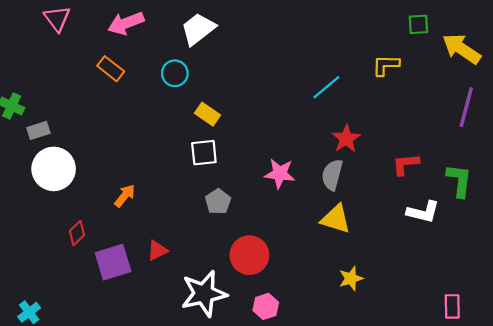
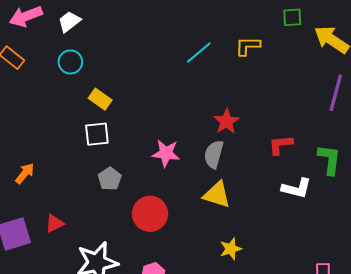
white trapezoid: (198, 29) -> (69, 22), moved, size x0.7
yellow L-shape: (386, 65) -> (248, 46), moved
cyan line: (326, 87) -> (199, 52), moved
red circle: (249, 255) -> (150, 214), moved

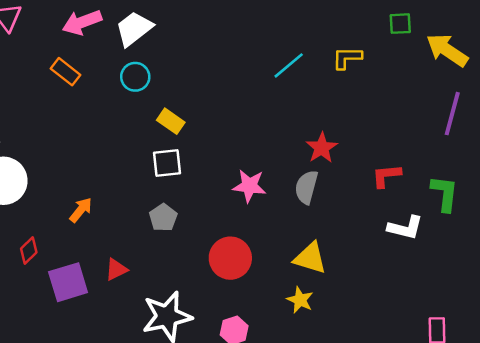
white trapezoid: (69, 22) -> (134, 29), size x1.4
gray pentagon: (110, 179) -> (163, 218), moved
yellow triangle: (217, 195) -> (310, 258), moved
yellow star: (231, 249) -> (300, 300), moved, turned -30

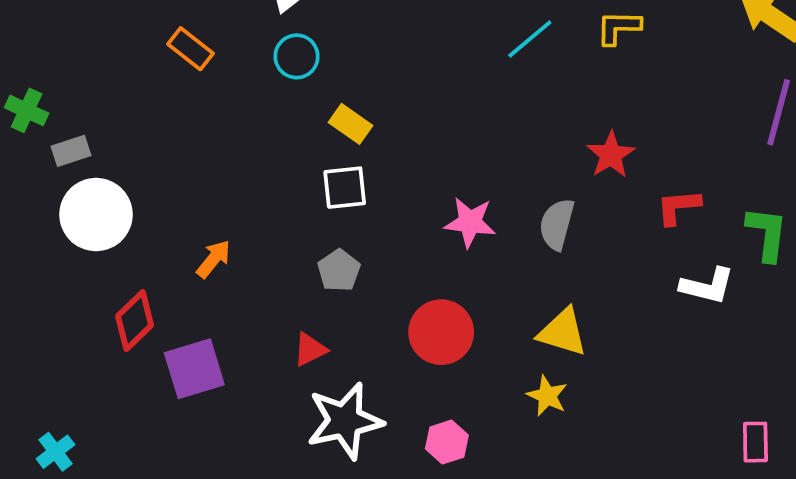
red star: (322, 148) -> (611, 155), moved
red diamond: (29, 251) -> (135, 321), size x1.4
red triangle: (116, 270) -> (310, 350), moved

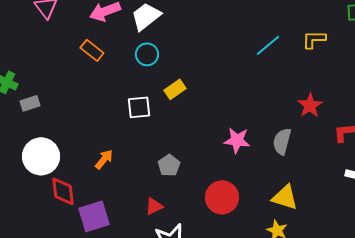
yellow rectangle: (351, 124) -> (175, 89), turned -70
white square: (345, 188) -> (139, 107), moved
white circle: (96, 215) -> (41, 156), moved
red diamond: (135, 321) -> (63, 191), turned -52

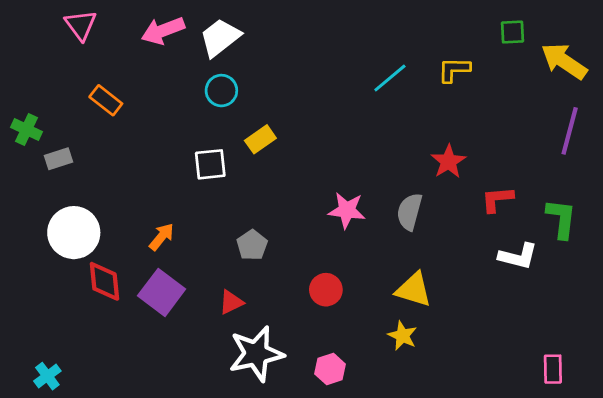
orange rectangle: (92, 50) -> (106, 100), moved
red circle: (222, 197) -> (326, 290), size x0.7
purple square: (94, 216) -> (162, 292), moved, turned -36

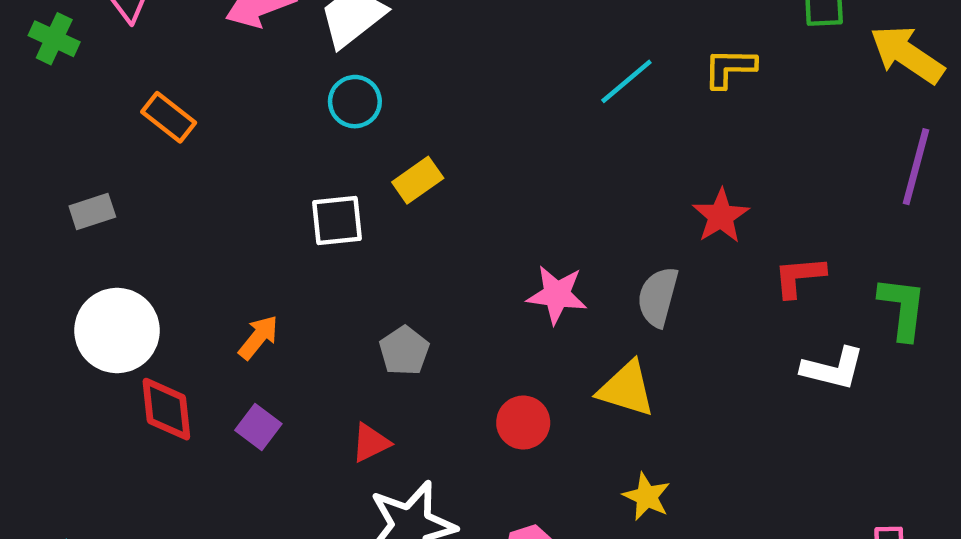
green cross: (26, 130) -> (54, 39), moved
yellow triangle: (414, 290) -> (626, 389), moved
purple square: (162, 292) -> (258, 427), size x0.6

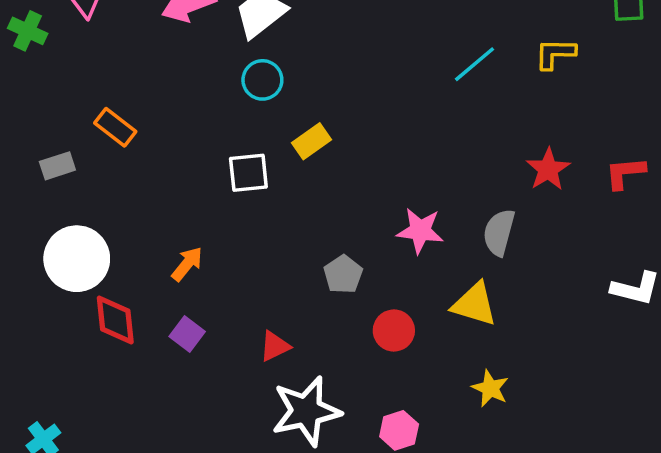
orange rectangle: (169, 117) -> (115, 127), moved
red L-shape: (799, 277) -> (625, 173), moved
gray pentagon: (404, 351) -> (343, 274), moved

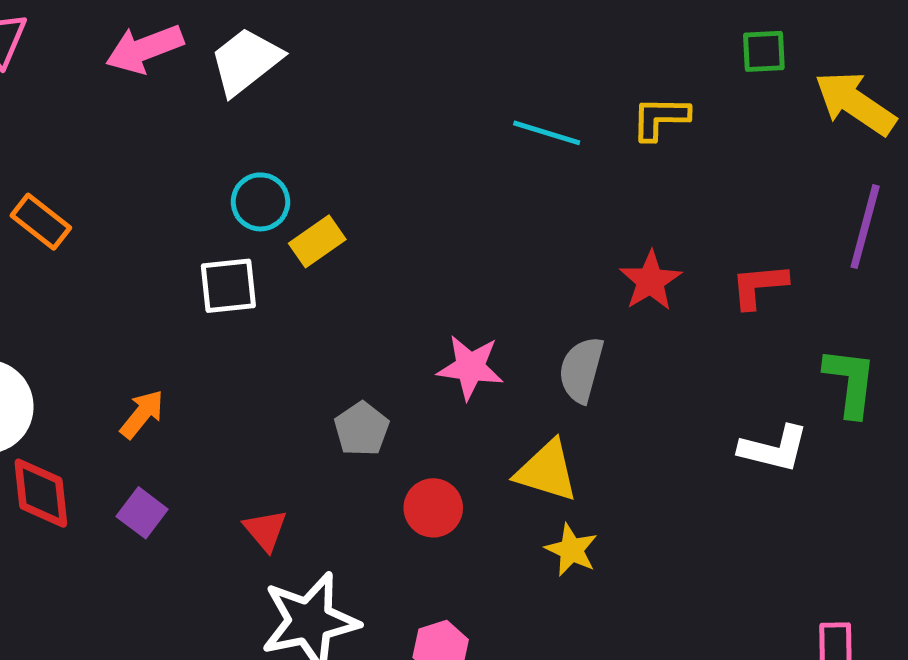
cyan line: (474, 64) -> (547, 133), turned 57
cyan circle: (262, 80) -> (260, 202), moved
red triangle: (275, 346) -> (265, 530), turned -44
yellow star: (490, 388) -> (571, 550), moved

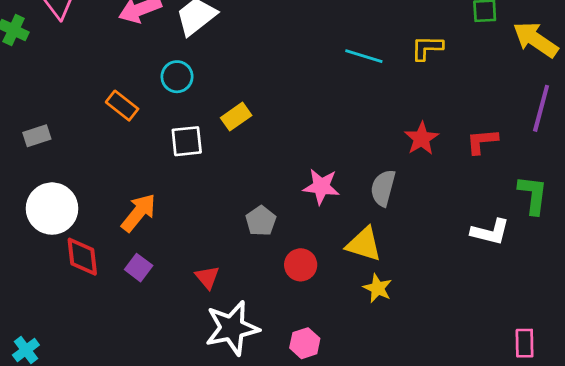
cyan circle: (260, 202) -> (177, 77), moved
orange rectangle: (41, 222) -> (122, 106), moved
orange arrow: (142, 414) -> (139, 213), size x1.4

